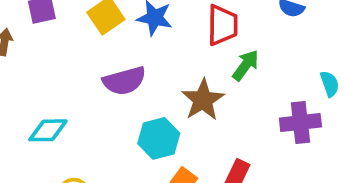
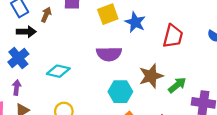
green arrow: (246, 65) -> (177, 85), moved

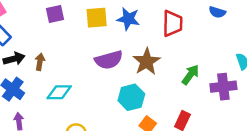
yellow square: (108, 14) -> (97, 18), turned 30
brown arrow: (46, 15) -> (40, 62), moved
brown star: (151, 76) -> (147, 62), moved

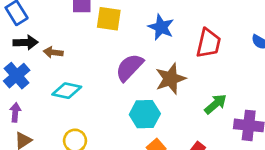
yellow square: (97, 18) -> (109, 19), moved
purple semicircle: (109, 60) -> (129, 67), turned 136
brown arrow: (40, 62) -> (53, 52), turned -105

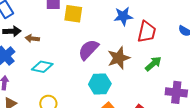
blue star: (161, 27) -> (123, 16), moved, turned -30
green arrow: (216, 104) -> (153, 64), moved

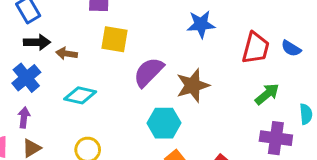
yellow square: (73, 14) -> (114, 39), moved
red trapezoid: (147, 32) -> (256, 48), moved
green arrow: (153, 64) -> (267, 94), moved

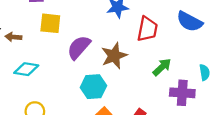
red trapezoid: (256, 48) -> (147, 29), moved
blue semicircle: (291, 48) -> (190, 21), size x1.6
green arrow: (267, 94) -> (162, 67), moved

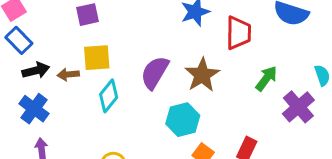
yellow square: (50, 23) -> (97, 58), moved
cyan diamond: (26, 69) -> (109, 96), moved, turned -50
purple cross: (182, 93) -> (298, 107), turned -35

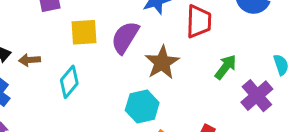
yellow square: (97, 58) -> (84, 32), moved
purple semicircle: (155, 73) -> (125, 37), moved

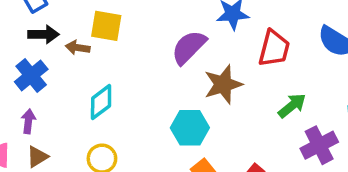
yellow square: (84, 32) -> (106, 26), moved
cyan diamond: (69, 82) -> (101, 102), moved

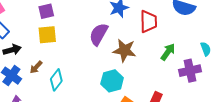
brown arrow: (78, 48) -> (36, 67), moved, turned -40
brown star: (223, 84) -> (124, 50), turned -30
purple cross: (319, 145) -> (190, 71), turned 30

